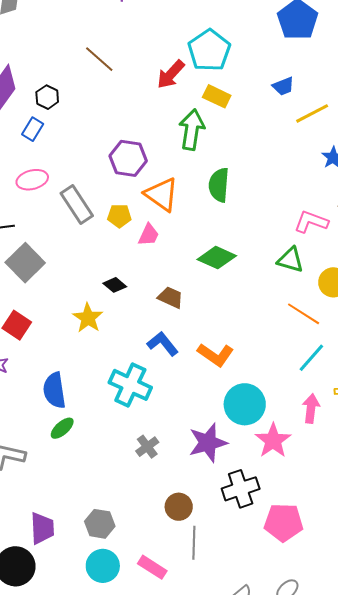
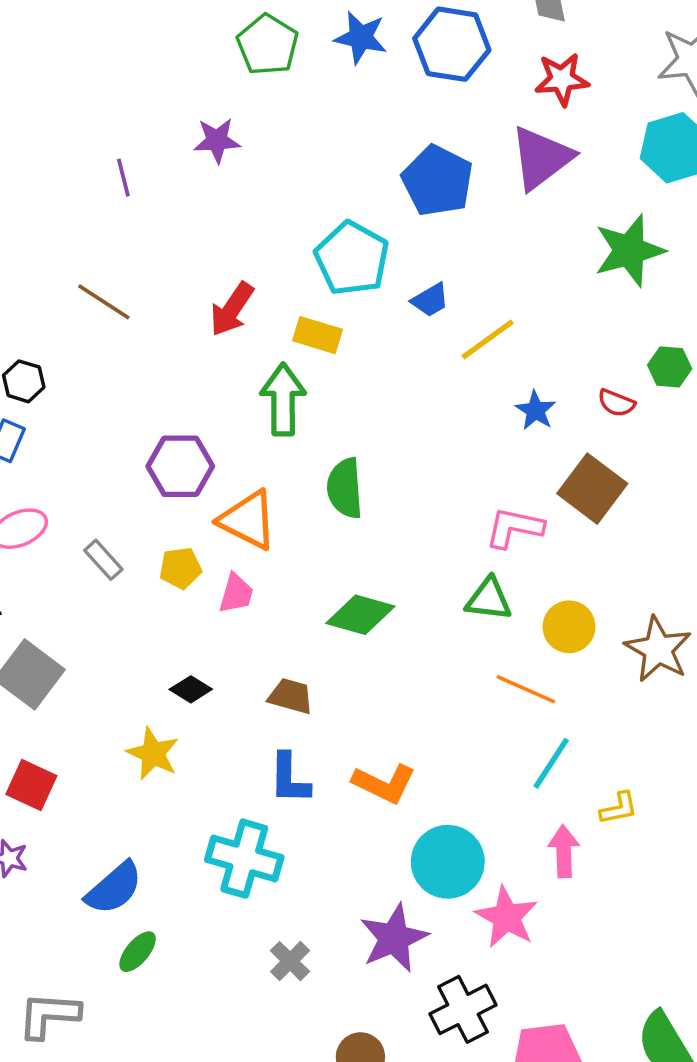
cyan pentagon: (209, 50) -> (352, 258), moved
gray rectangle: (77, 204) -> (103, 560), size x0.6
blue L-shape: (163, 344) -> (289, 779), turned -132
blue semicircle: (54, 390) -> (114, 888), turned -114

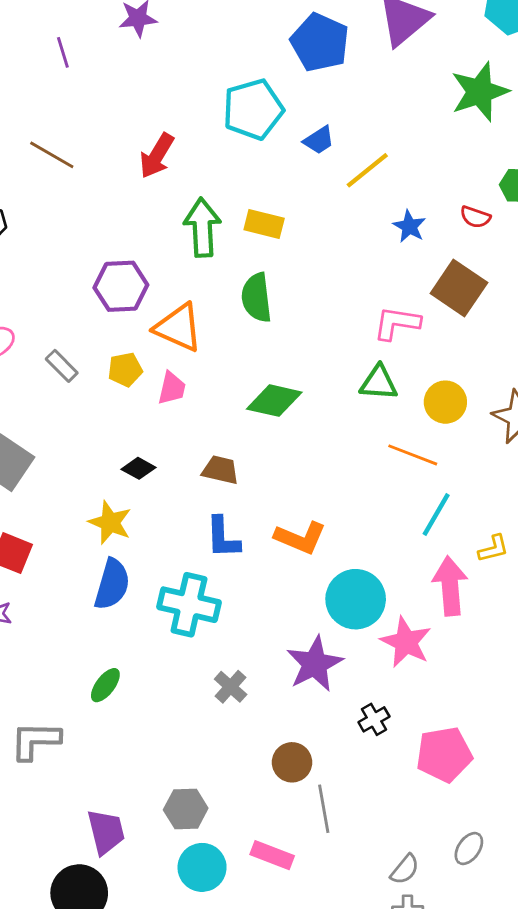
cyan pentagon: (352, 258) -> (253, 109), turned 30
yellow rectangle: (317, 335) -> (264, 224), moved
pink arrow: (564, 851) -> (450, 586), size x1.4
blue semicircle: (114, 888) -> (112, 584), moved, turned -30
black cross: (463, 1009) -> (374, 719), size x0.6

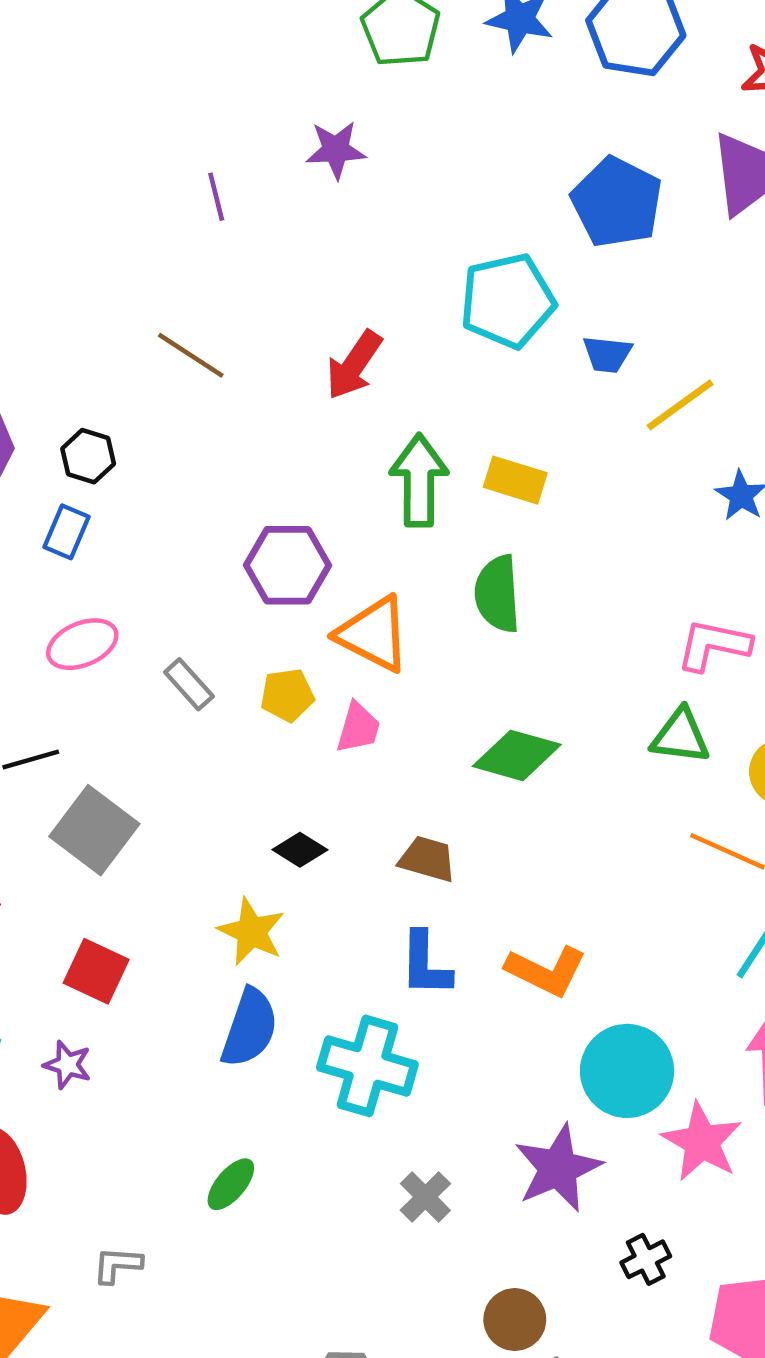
blue trapezoid: (319, 140) -> (607, 354), turned 36
gray L-shape: (35, 741) -> (117, 1265), size x0.6

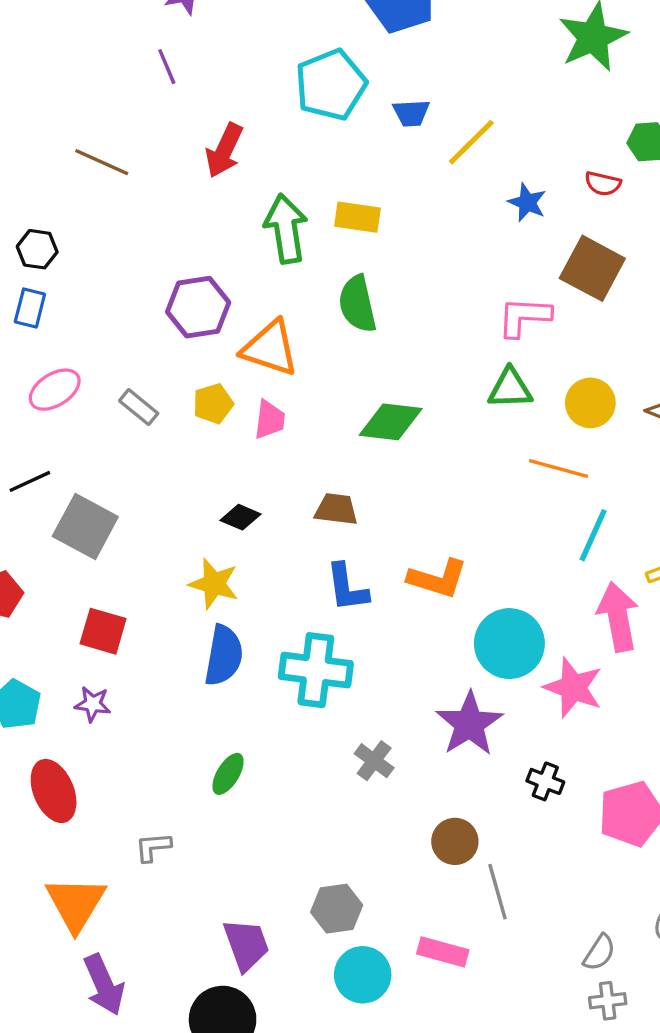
purple line: (216, 197) -> (167, 67), moved
black cross: (646, 1259) -> (545, 781), turned -33

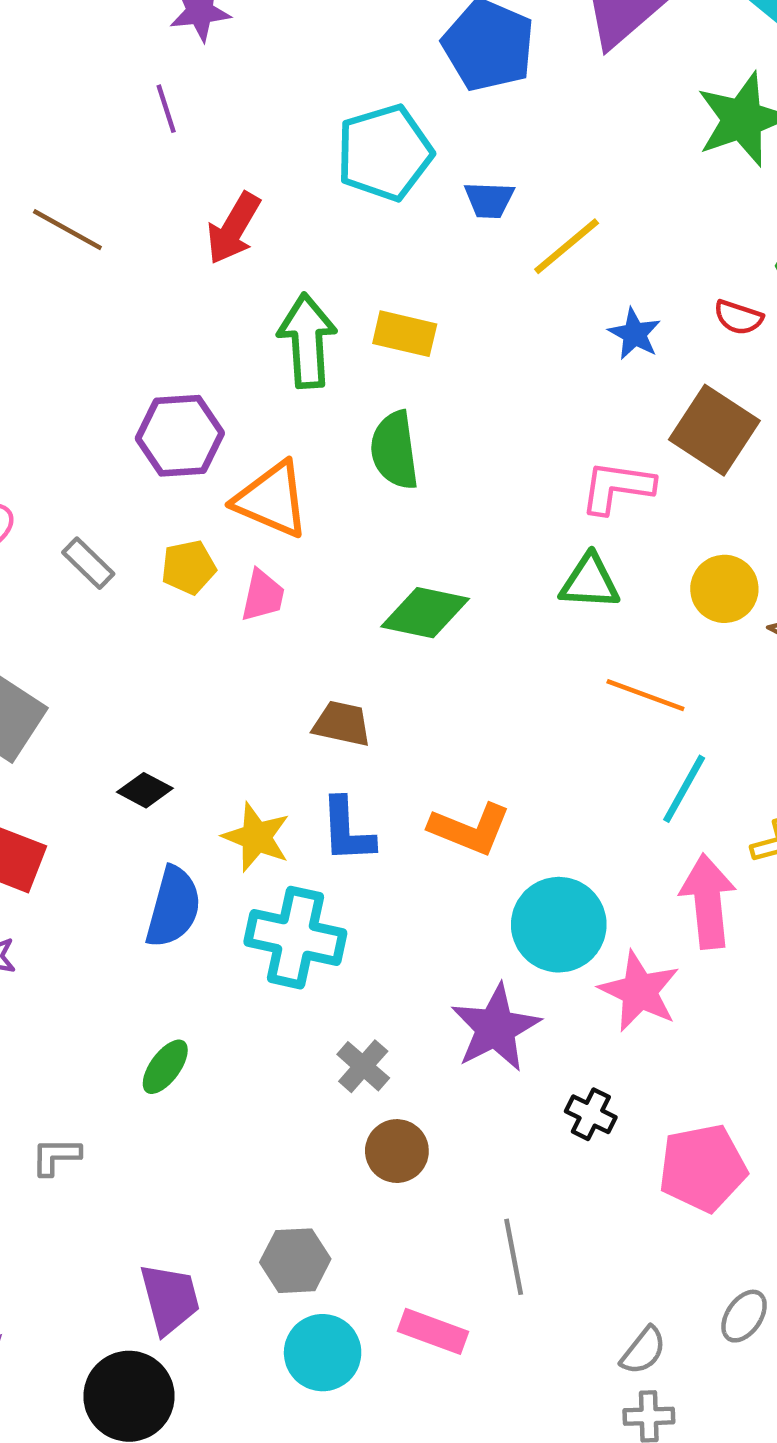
yellow circle: (590, 403) -> (724, 589), moved
black diamond: (240, 517) -> (145, 790), moved
yellow star: (214, 584) -> (256, 837), moved
brown circle: (455, 841) -> (397, 1151), moved

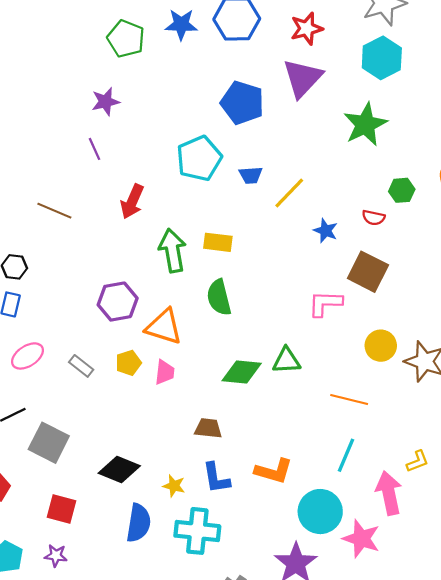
green triangle: (590, 582) -> (287, 361), moved
cyan line: (684, 789) -> (346, 455), moved
black diamond: (145, 790) -> (119, 470), size x1.6
yellow star: (256, 837) -> (174, 486), size x0.7

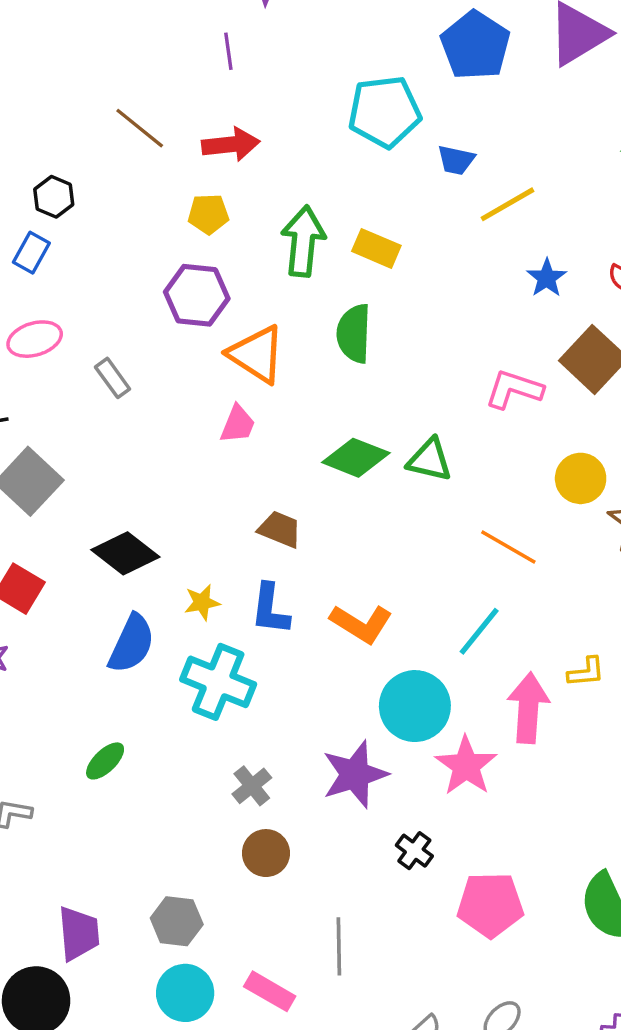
red arrow: (132, 202) -> (231, 144), moved, turned -136
yellow pentagon: (128, 363) -> (208, 214), moved
yellow star: (174, 486) -> (202, 602), turned 30

